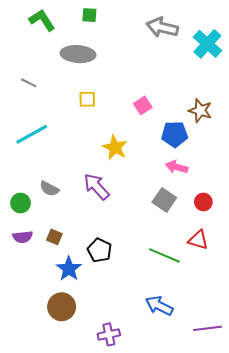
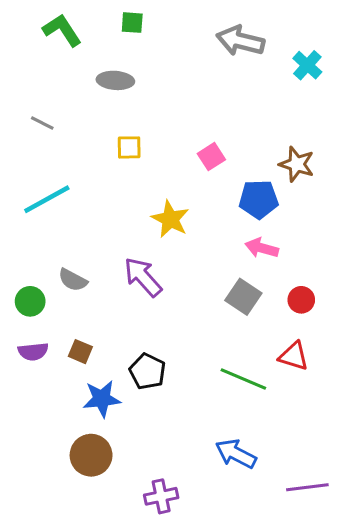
cyan cross: (207, 44) -> (307, 65), size x0.7
gray ellipse: (78, 54) -> (115, 80), size x0.7
blue star: (69, 269) -> (102, 399), turned 30

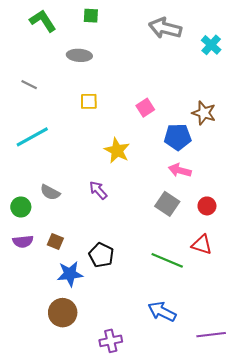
purple arrow: (143, 277) -> (98, 190), size x0.7

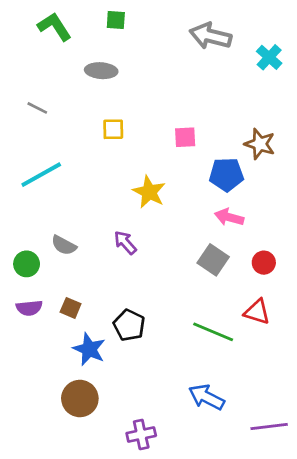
pink square: (145, 108) -> (185, 137), turned 30
blue star: (70, 274) -> (89, 349), turned 30

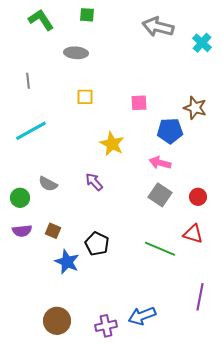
gray line: (37, 108) -> (28, 81), turned 56
pink arrow: (229, 217) -> (160, 163), moved
blue arrow: (206, 397) -> (142, 316), moved, turned -48
brown circle: (80, 399) -> (57, 321), moved
purple line: (269, 427) -> (200, 297), moved, turned -72

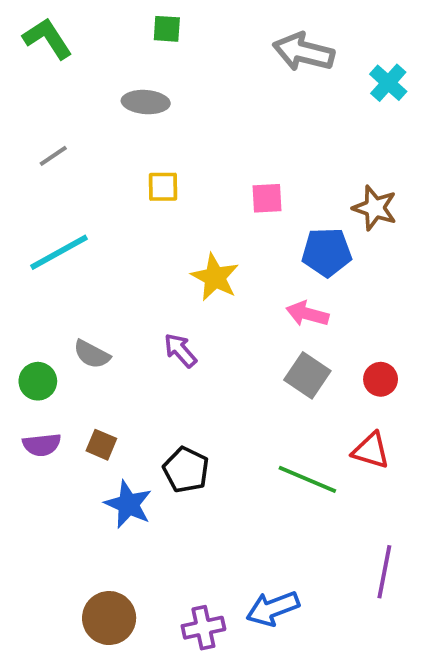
green L-shape: (41, 20) -> (47, 38), moved
gray line: (28, 81) -> (53, 156), turned 63

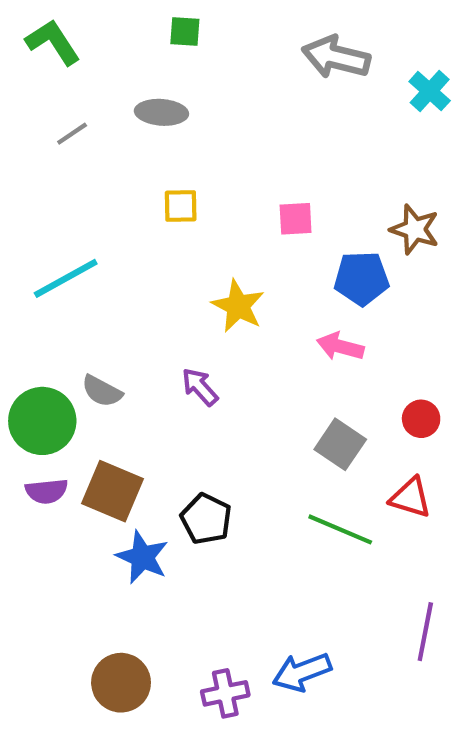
gray line: (53, 156) -> (72, 134), moved
gray square: (307, 375) -> (340, 444), moved
green circle: (38, 381) -> (42, 421), size x1.6
brown square: (101, 445) -> (113, 491), size x1.8

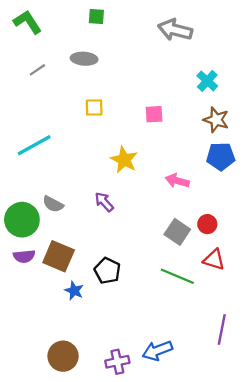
cyan cross: (430, 91) -> (207, 81), moved
blue pentagon: (361, 278) -> (221, 156), moved
red circle: (421, 419) -> (207, 224), moved
blue star: (142, 557) -> (74, 291), size x0.7

